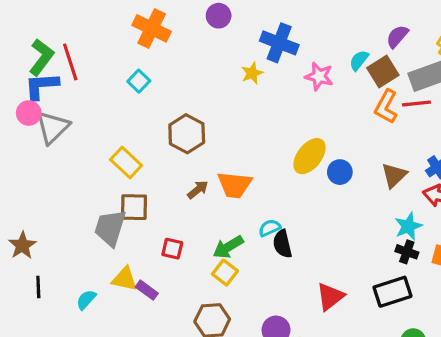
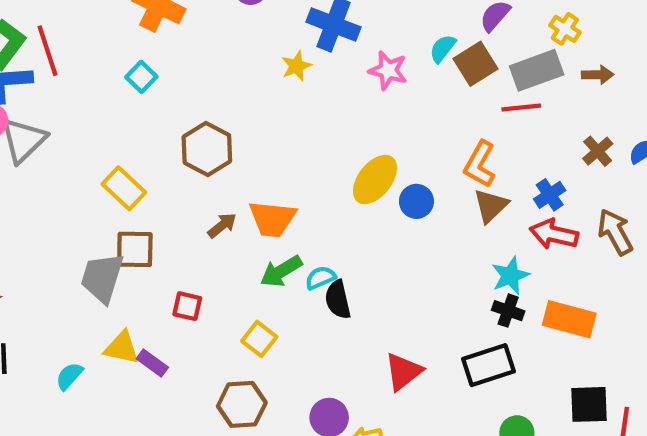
orange L-shape: (386, 107) -> (480, 164), moved
green arrow: (228, 247) -> (281, 271), moved

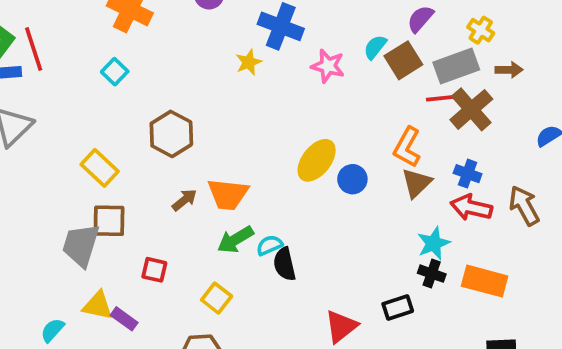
brown cross: (598, 151) -> (471, 109), moved, size x1.6
blue cross: (550, 195) -> (468, 174), turned -36
black rectangle: (489, 365) -> (398, 308), moved, size x0.7

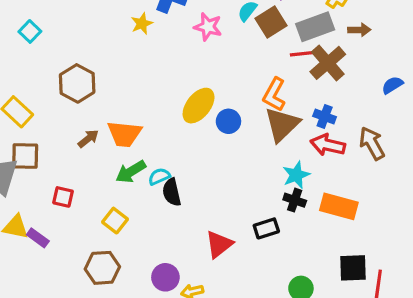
brown triangle: (417, 183) -> (282, 124), size x1.4

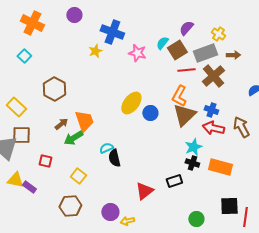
red line: (304, 54) -> (186, 70), moved
orange trapezoid: (124, 134) -> (84, 121), turned -115
green arrow: (131, 172) -> (73, 138), moved

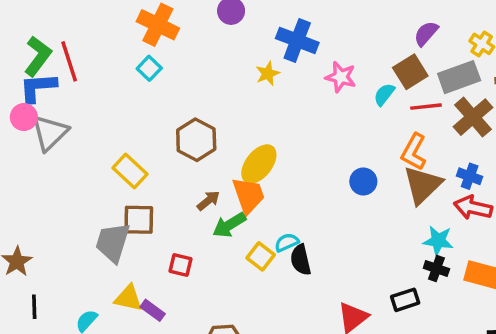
cyan semicircle: (162, 43) -> (384, 94), moved
cyan square: (24, 56) -> (149, 68), moved
yellow ellipse: (131, 103) -> (259, 164), moved
cyan star: (193, 147) -> (438, 241), turned 30
yellow square: (78, 176) -> (261, 256), moved

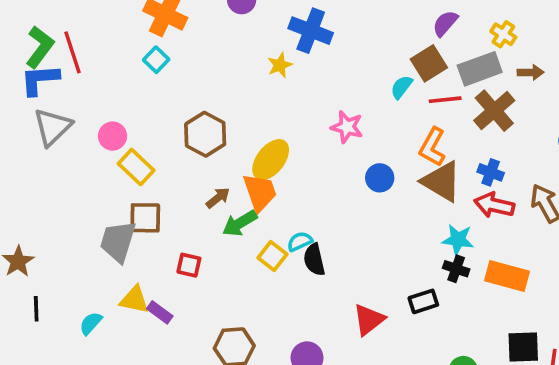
pink star: (341, 77) -> (347, 127), moved
pink circle: (24, 117) -> (112, 136), moved
brown triangle: (423, 185) -> (442, 181), turned -45

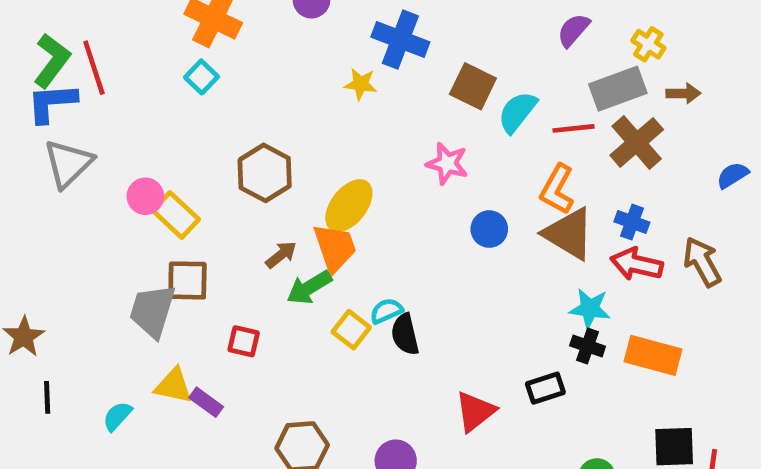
brown square: (429, 63) -> (473, 86), moved, turned -32
yellow star: (280, 65) -> (361, 84), turned 30
cyan semicircle: (402, 87) -> (517, 112), size x1.4
pink circle: (112, 136) -> (145, 196), moved

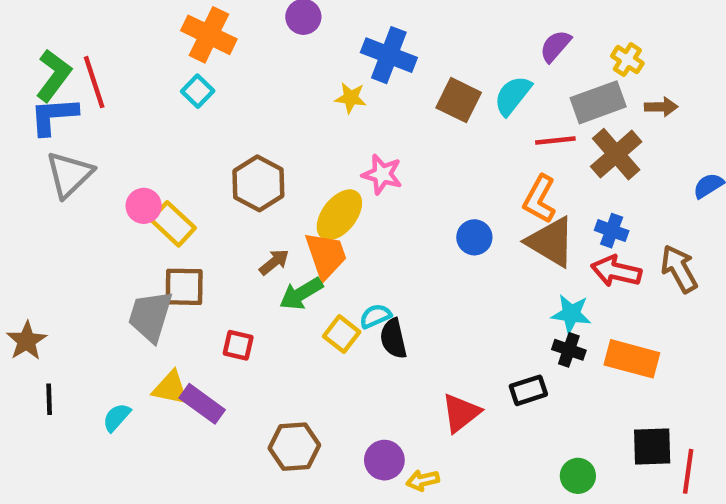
cyan semicircle: (517, 112) -> (513, 96), moved
pink star: (447, 164) -> (382, 174), moved
purple rectangle: (206, 402) -> (202, 404), size x1.4

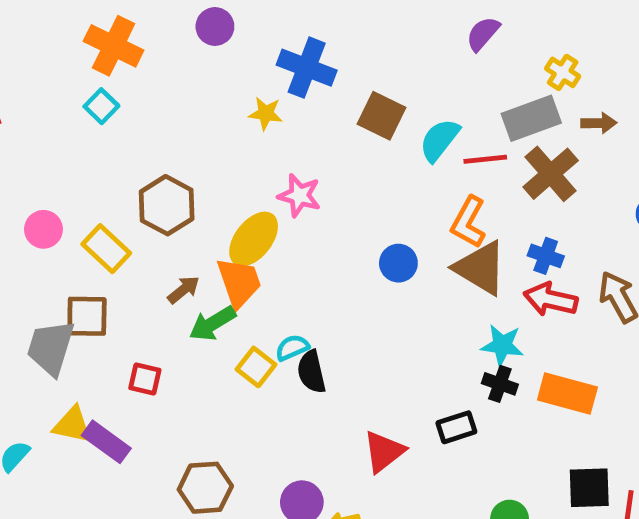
purple semicircle: (555, 46) -> (483, 34), moved
cyan semicircle: (513, 96) -> (439, 140), moved
yellow rectangle: (173, 224) -> (106, 249), moved

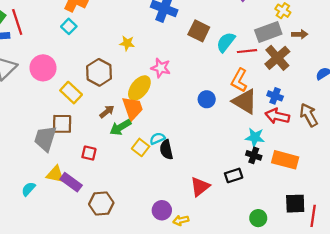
yellow star: (266, 113) -> (127, 43), moved
pink circle: (43, 229) -> (43, 68), moved, size x1.5
brown hexagon: (205, 488) -> (101, 204), moved

